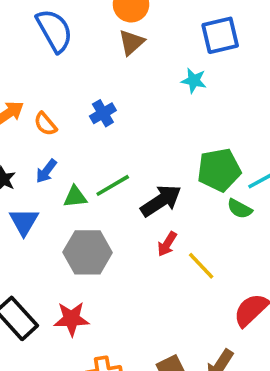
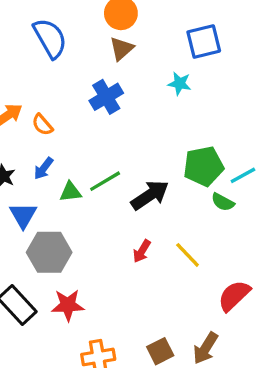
blue cross: (103, 113) -> (106, 97), moved, size x1.4
red arrow: (167, 244) -> (142, 251), moved
gray hexagon: (88, 252) -> (49, 252), moved

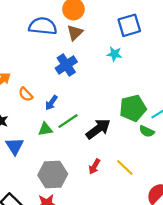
blue semicircle: (50, 38) -> (43, 26), moved, turned -52
orange semicircle: (42, 125) -> (26, 94), moved
blue arrow: (44, 168) -> (51, 103), moved
gray hexagon: (49, 252) -> (53, 174), moved

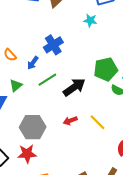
blue cross: (66, 65) -> (53, 45), moved
green triangle: (45, 129) -> (16, 85), moved, turned -32
red arrow: (94, 166) -> (70, 121), turned 40

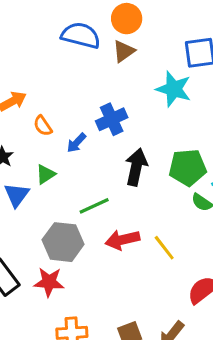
cyan star: (90, 20) -> (174, 89), size x1.6
green line: (47, 80) -> (94, 206), moved
black arrow: (74, 87) -> (136, 167), moved, turned -50
red arrow: (70, 121) -> (122, 240), size x1.5

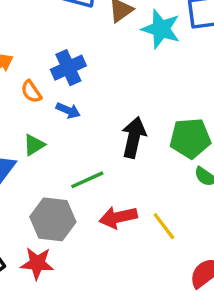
cyan star: (174, 89) -> (161, 29), moved
blue cross: (112, 119) -> (68, 68), moved
blue arrow: (76, 143) -> (68, 110), turned -110

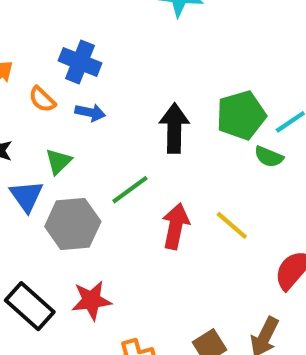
blue cross: (68, 68) -> (80, 62), turned -32
red arrow: (118, 217) -> (176, 226), turned 126
gray hexagon: (53, 219) -> (73, 224), moved

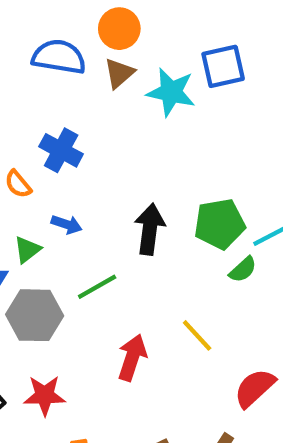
blue arrow: (90, 113) -> (67, 224), moved
green semicircle: (269, 157) -> (243, 270), turned -72
red arrow: (176, 226) -> (132, 357), moved

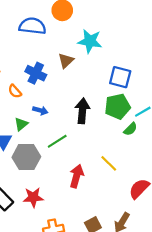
blue square: (223, 66) -> (120, 77), moved, turned 30
brown triangle: (119, 73) -> (66, 61), moved

